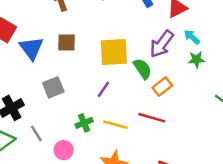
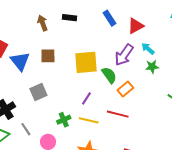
purple line: (103, 89) -> (86, 98), moved

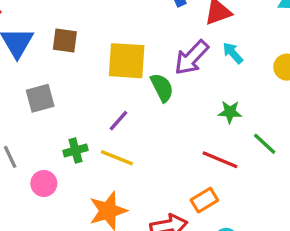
green star: (152, 67) -> (230, 112), moved
orange rectangle: (125, 89) -> (204, 200), moved
red line: (118, 114) -> (220, 160), moved

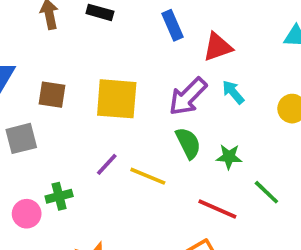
brown square: (65, 40) -> (52, 95), moved
green semicircle: (162, 88) -> (188, 143), moved
yellow line: (117, 158) -> (148, 176), moved
pink circle: (44, 183) -> (27, 214), moved

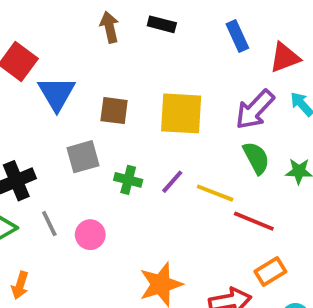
green cross: (59, 196) -> (128, 180), moved, turned 30
red line: (217, 209) -> (254, 221), moved

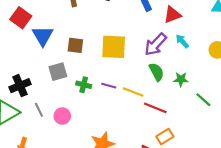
purple line: (172, 182) -> (109, 86), turned 64

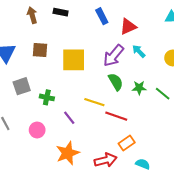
brown square: (75, 45) -> (40, 50), moved
purple line: (109, 86) -> (69, 118), moved, turned 40
green line: (203, 100) -> (163, 94), moved
pink circle: (62, 116) -> (37, 130), moved

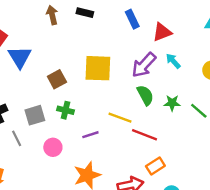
brown square: (40, 50) -> (57, 79), moved, turned -35
gray square: (22, 86) -> (35, 115), moved
purple line: (69, 118) -> (90, 135), turned -72

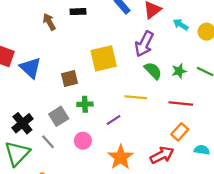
cyan arrow: (173, 61) -> (181, 25), moved
brown square: (57, 79) -> (70, 78), turned 30
red line: (144, 135) -> (181, 104), moved

